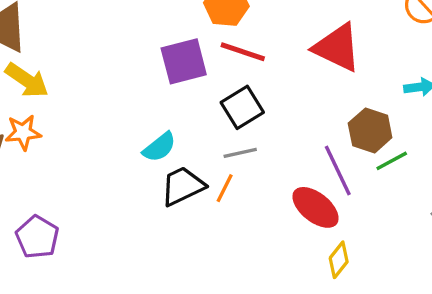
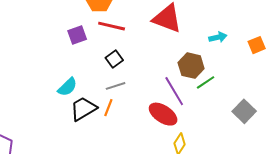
purple square: (184, 61) -> (77, 35), size x0.7
black square: (242, 107) -> (114, 59), size x0.7

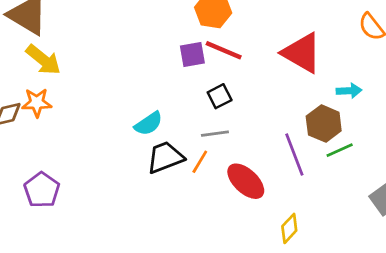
purple square: (77, 35) -> (192, 55), moved
cyan arrow: (218, 37) -> (349, 91), moved
red ellipse: (163, 114) -> (246, 181), moved

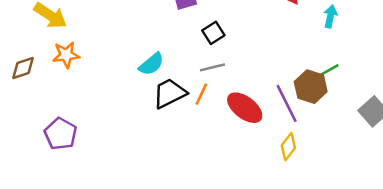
cyan arrow: (349, 91) -> (330, 16), turned -70
orange star: (37, 103) -> (66, 55), moved
brown hexagon: (324, 124) -> (311, 87), moved
purple line: (294, 155) -> (287, 103), moved

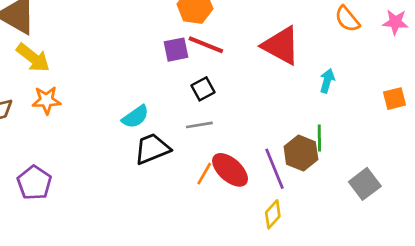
green line: (327, 71) -> (319, 138), turned -65
orange line: (201, 94) -> (204, 174), moved

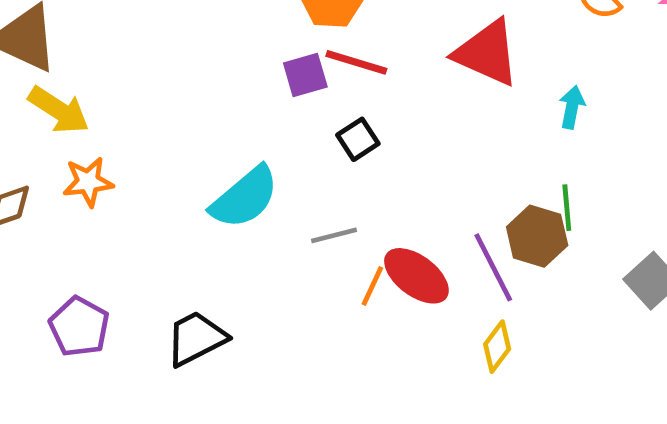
cyan semicircle: (135, 117) -> (245, 197), size x1.5
gray line: (199, 125) -> (334, 235), moved
black trapezoid: (152, 149) -> (196, 338), moved

